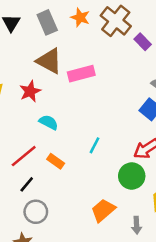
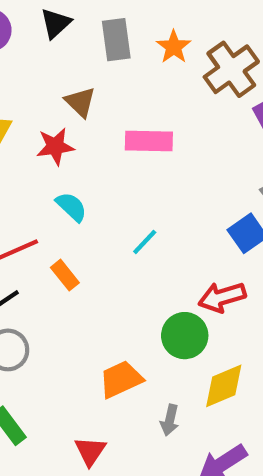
brown triangle: (49, 61) -> (80, 102), moved, size x0.7
cyan line: (95, 145) -> (145, 242), moved

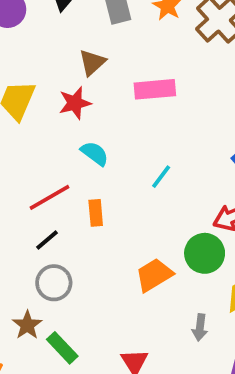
brown triangle: (80, 102) -> (92, 62), turned 40
orange rectangle: (65, 275) -> (96, 213), turned 40
orange trapezoid: (121, 379) -> (154, 275), moved

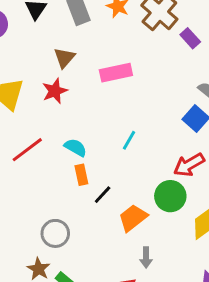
cyan semicircle: (95, 153) -> (75, 148), moved
red line: (49, 197) -> (27, 150), moved
black line: (47, 240) -> (103, 195), moved
gray arrow: (200, 328) -> (146, 257), moved

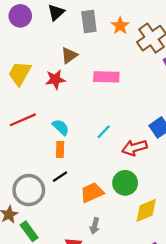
red arrow: (189, 165) -> (135, 148), moved
black line: (103, 195) -> (60, 177), moved
gray circle: (55, 233) -> (29, 190), size x1.4

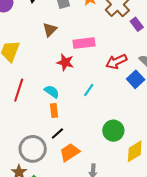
red star: (55, 79) -> (65, 62), moved, turned 30
red line: (23, 120) -> (19, 90), turned -40
red arrow: (135, 148) -> (116, 62), moved
orange trapezoid: (92, 193) -> (70, 152), moved

